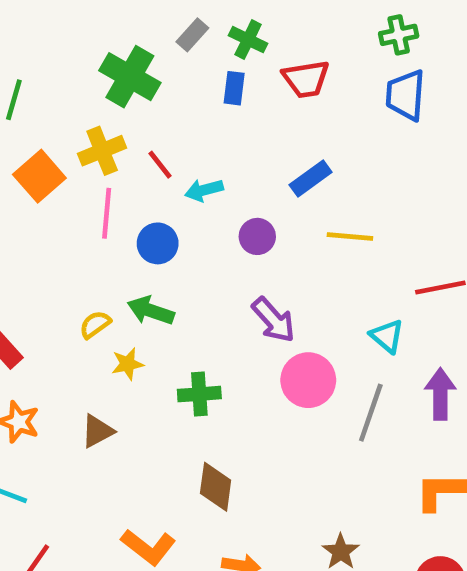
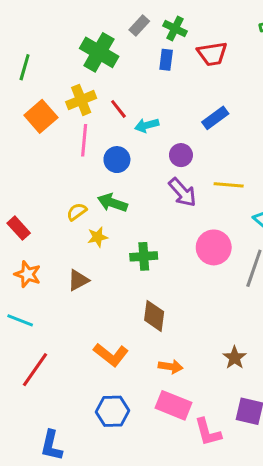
yellow line: (350, 236) -> (229, 185), moved
purple arrow: (273, 320) -> (182, 192), moved

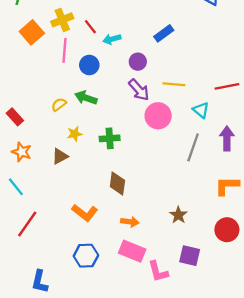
yellow star: (98, 237) -> (75, 134), moved
pink circle: (214, 247) -> (158, 116), moved
cyan line: (20, 320) -> (16, 187), turned 30

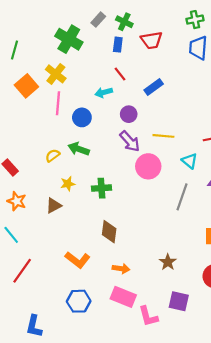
yellow cross: (62, 20) -> (56, 74), turned -30
red line: (90, 27) -> (120, 74), moved

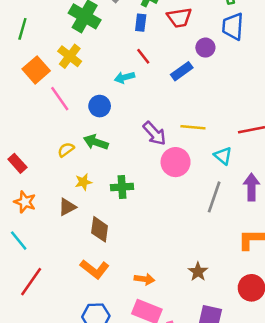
pink line: (58, 103) -> (60, 99), moved, turned -40
purple circle: (129, 114) -> (205, 48), moved
brown diamond: (109, 232) -> (100, 229), moved

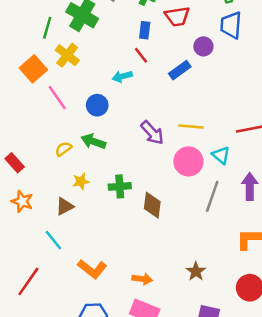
blue rectangle: (141, 23) -> (145, 30), moved
green line: (22, 29) -> (47, 28), moved
pink circle: (176, 162) -> (188, 161), moved
brown diamond: (100, 229) -> (152, 205), moved
cyan line: (19, 241) -> (53, 240), moved

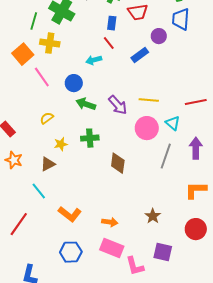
yellow cross: (67, 55) -> (50, 43), turned -30
green arrow: (93, 141) -> (86, 104), moved
green cross: (120, 186) -> (90, 138), moved

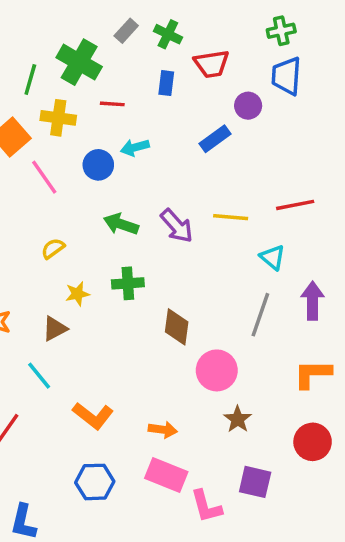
red line: (109, 43) -> (112, 104), moved, turned -48
blue circle: (74, 83) -> (98, 165), moved
red line: (196, 102) -> (295, 205), moved
pink circle: (147, 128) -> (217, 370), moved

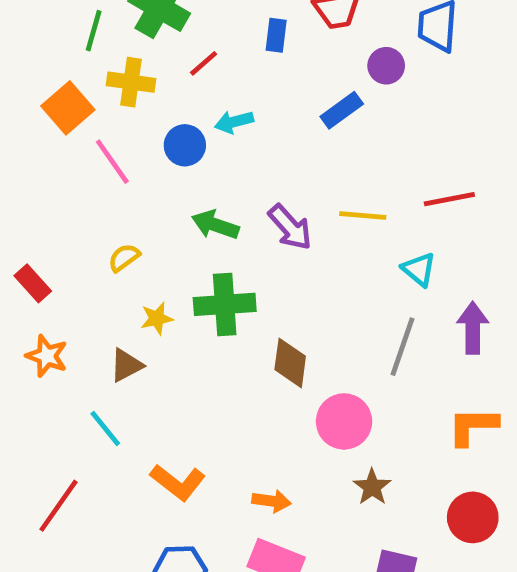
red line: (112, 104) -> (204, 63), turned -45
green cross: (128, 283) -> (225, 304), size x1.4

